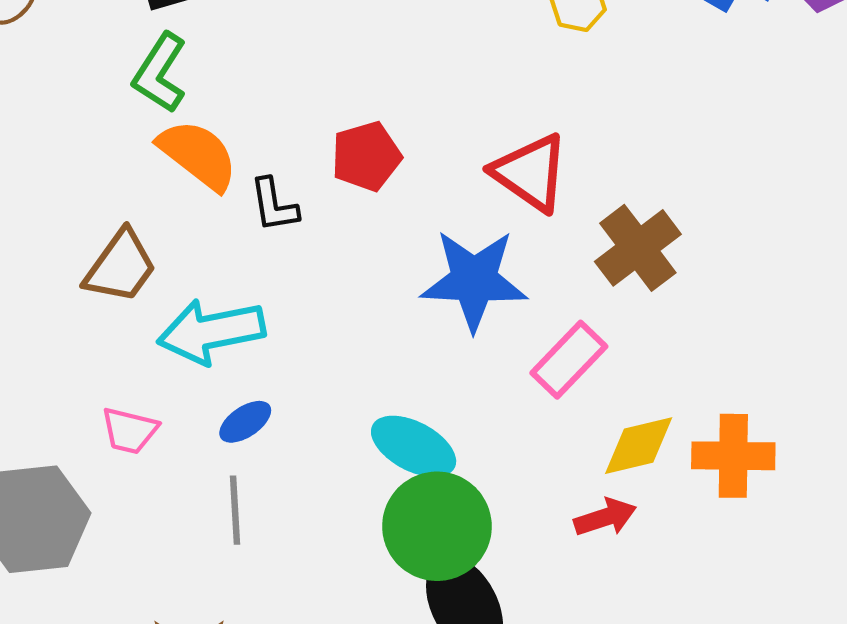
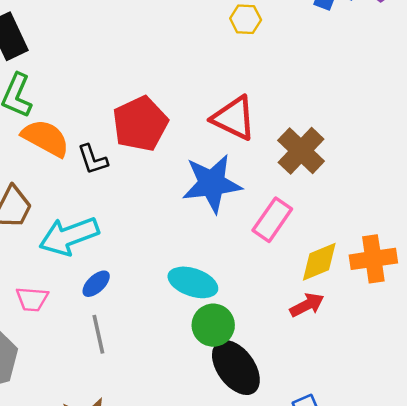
red pentagon: (366, 156) -> (140, 124), size x1.4
green circle: (437, 526) -> (213, 325), size x0.7

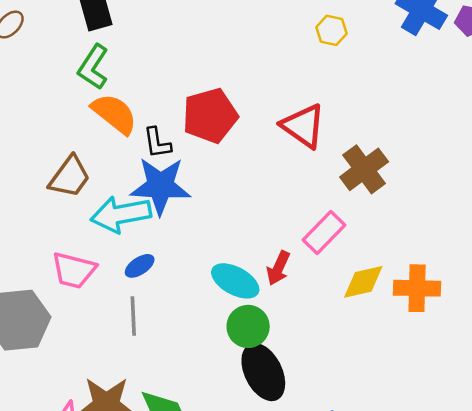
blue star: (212, 184) -> (161, 186), moved
pink trapezoid: (32, 299) -> (74, 270), size x1.4
red arrow: (307, 305) -> (278, 268), moved, turned 132

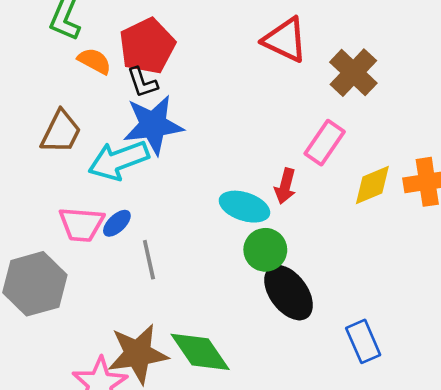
orange semicircle: (114, 114) -> (94, 61), size x0.7
red pentagon: (210, 116) -> (147, 46), moved
blue ellipse: (140, 266) -> (117, 223), moved

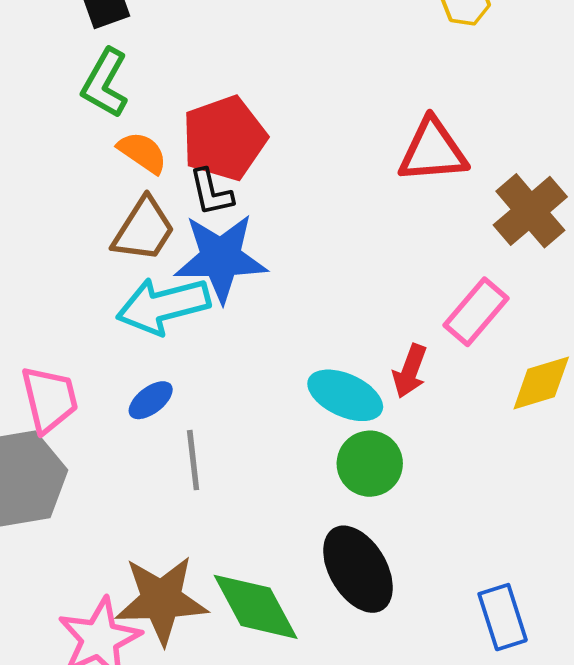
red triangle: (285, 40) -> (433, 151), turned -36
brown trapezoid: (61, 132) -> (144, 230), moved
pink trapezoid: (81, 224) -> (49, 399), moved, turned -114
black ellipse: (289, 293) -> (358, 569), moved

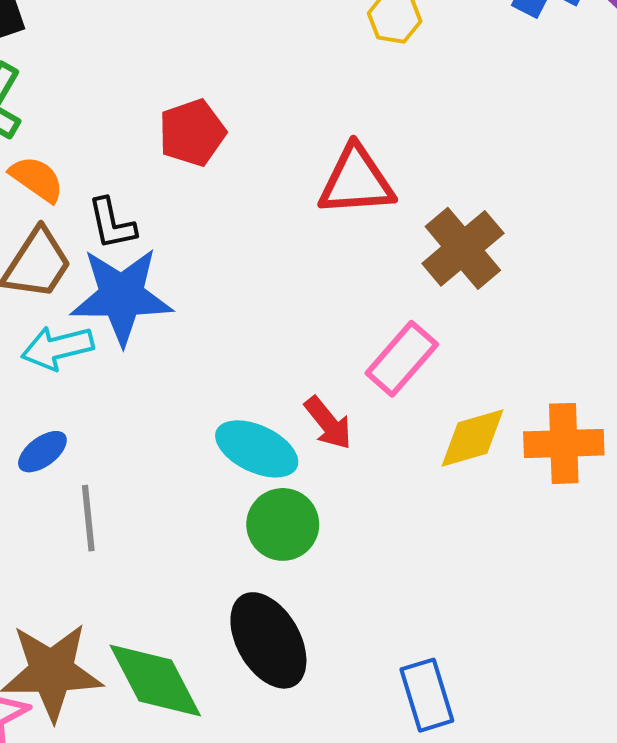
red pentagon: (224, 138) -> (192, 133), moved, size x0.7
cyan arrow: (163, 306) -> (57, 348), size x0.7
red arrow: (410, 371) -> (328, 423), turned -60

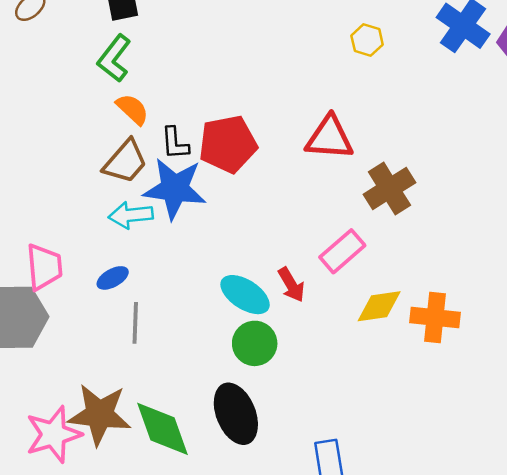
red pentagon: (192, 133) -> (228, 144), moved, size x1.4

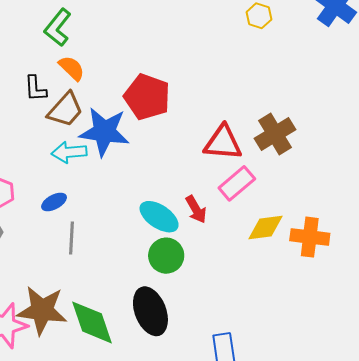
red triangle: (329, 138) -> (223, 143), moved
black L-shape: (175, 143) -> (35, 89), moved
red pentagon: (228, 144) -> (147, 97), turned 30

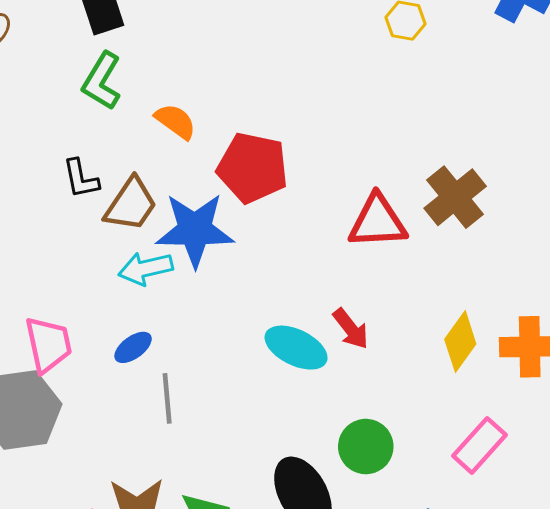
orange semicircle: (72, 68) -> (175, 121), moved
pink rectangle: (237, 183) -> (480, 445), moved
yellow diamond: (266, 227) -> (460, 342), turned -39
green circle: (166, 256) -> (366, 447), moved

